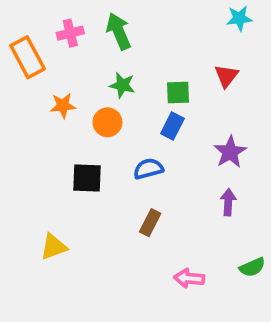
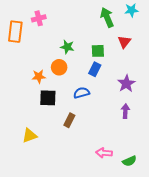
green arrow: (119, 31) -> (107, 17), moved
orange rectangle: (28, 57) -> (15, 32), turned 35
orange star: (63, 106) -> (39, 76), moved
brown rectangle: (150, 223) -> (69, 120), moved
green semicircle: (252, 267) -> (129, 161), moved

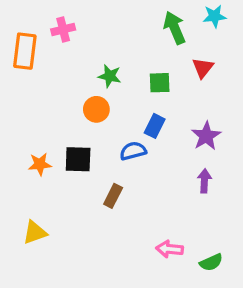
blue rectangle: (95, 69) -> (155, 126), moved
orange star: (39, 76) -> (40, 164), moved
yellow triangle: (30, 136) -> (35, 232), moved

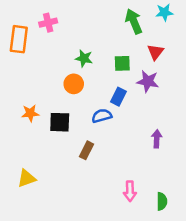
purple star: (206, 136) -> (148, 81), moved, turned -30
orange star: (40, 164) -> (30, 113), moved
pink arrow: (170, 249) -> (130, 191), turned -96
green semicircle: (211, 262) -> (162, 201), turned -66

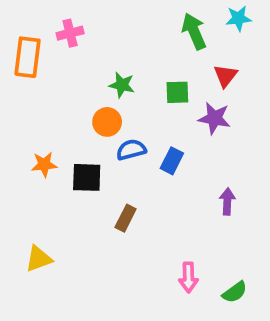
blue rectangle: (118, 97) -> (172, 161), moved
blue semicircle: (102, 116) -> (131, 150), moved
green semicircle: (162, 201) -> (235, 292), turned 54

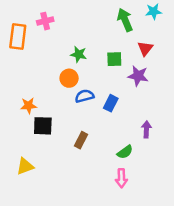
black square: (87, 177) -> (43, 126), moved
green semicircle: (235, 292) -> (125, 152), moved

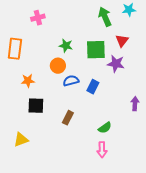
orange rectangle: (18, 37) -> (15, 49), moved
green square: (114, 59) -> (96, 50), size x1.5
orange star: (29, 106) -> (28, 81), moved
purple arrow: (146, 129) -> (135, 104), moved

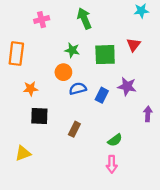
green arrow: (105, 17) -> (84, 18), moved
purple star: (116, 64) -> (127, 86), moved

